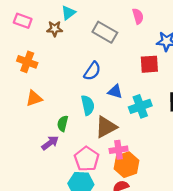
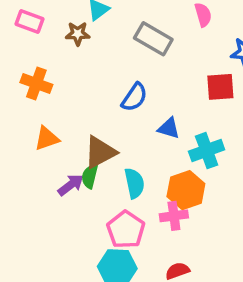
cyan semicircle: (88, 105) -> (134, 183), moved
brown triangle: (106, 127) -> (100, 152), moved
purple arrow: (50, 143) -> (71, 185), moved
orange hexagon: (127, 165) -> (186, 190), moved

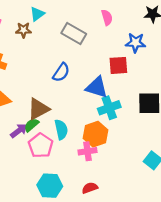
blue triangle: (169, 128) -> (97, 87), moved, size x1.5
green semicircle: (90, 176) -> (31, 125), turned 35
pink pentagon: (126, 230) -> (41, 146), moved

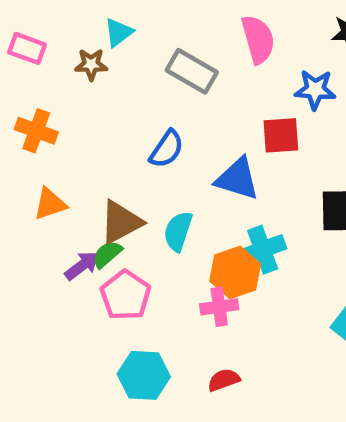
pink semicircle: (107, 17) -> (258, 39), size x1.5
cyan cross: (109, 108) -> (263, 250), moved
cyan semicircle: (61, 130) -> (178, 231), moved, turned -150

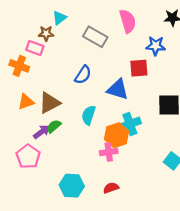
pink rectangle: (27, 48) -> (35, 48), moved
brown triangle: (121, 222) -> (49, 103), moved
pink pentagon: (125, 295) -> (28, 156), moved

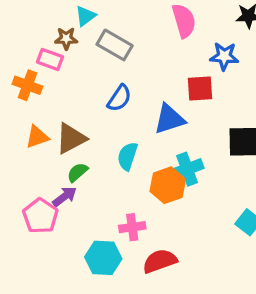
gray rectangle: (95, 37) -> (115, 45), moved
blue triangle: (118, 89) -> (169, 119), turned -35
purple arrow: (42, 132) -> (65, 197), moved
pink cross: (109, 152) -> (132, 227), moved
red semicircle: (111, 188) -> (160, 261), size x1.5

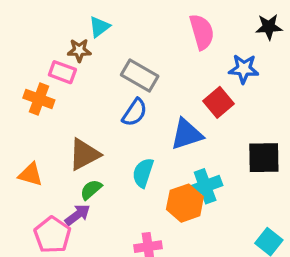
gray rectangle: (115, 45) -> (140, 76), moved
red square: (200, 88) -> (219, 102), turned -36
orange triangle: (37, 137) -> (31, 175), moved, turned 35

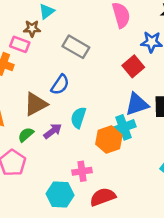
blue semicircle: (135, 112) -> (60, 85), moved
blue triangle: (187, 134) -> (137, 104), moved
green semicircle: (91, 190) -> (26, 135), moved
purple arrow: (78, 215) -> (53, 131), moved

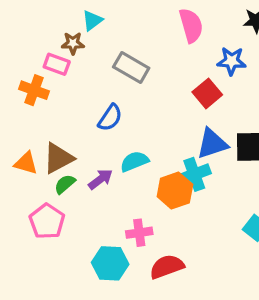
brown triangle: (36, 104) -> (58, 158), moved
cyan semicircle: (78, 118) -> (134, 161), turned 50

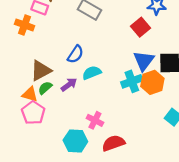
blue semicircle: (110, 118) -> (75, 54), moved
blue triangle: (212, 144) -> (144, 61), turned -35
orange triangle: (26, 163) -> (30, 94), moved
orange hexagon: (175, 191) -> (152, 82), moved
pink cross: (139, 233) -> (95, 120), turned 35

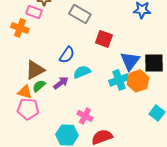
red square: (140, 27) -> (104, 39), moved, turned -30
pink pentagon: (33, 113) -> (28, 109), turned -30

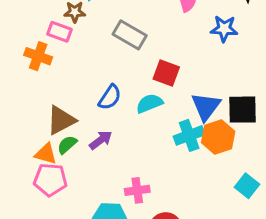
cyan semicircle: (82, 72) -> (149, 103), moved
pink cross: (85, 116) -> (137, 190), turned -35

